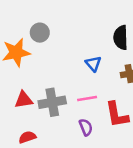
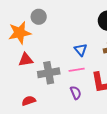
blue triangle: (93, 64) -> (81, 50), moved
red triangle: (24, 100) -> (26, 60), moved

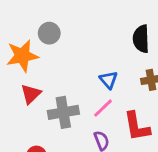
red triangle: (26, 60) -> (31, 94), turned -35
pink line: (77, 70) -> (103, 108), turned -35

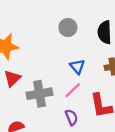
gray circle: (49, 33) -> (68, 28), moved

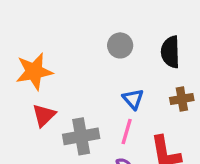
pink line: (73, 90) -> (127, 131), turned -30

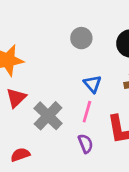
gray cross: (81, 136) -> (48, 116), turned -36

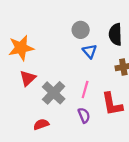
blue triangle: (92, 84) -> (90, 51), moved
red semicircle: (20, 155) -> (41, 124), moved

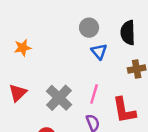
orange star: (21, 48) -> (23, 48), size x0.6
red triangle: (28, 78) -> (18, 93), moved

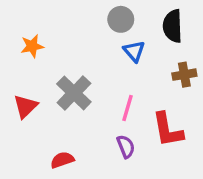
gray cross: (59, 98) -> (74, 93), moved

